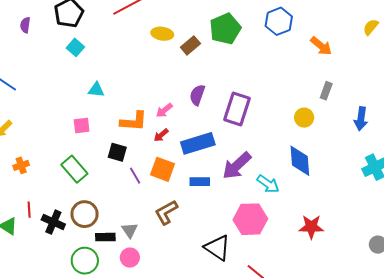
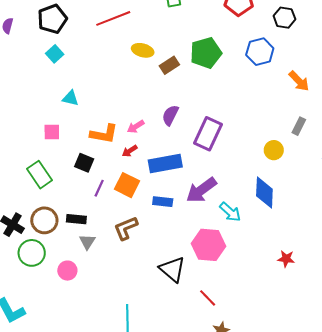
purple line: (135, 176) -> (99, 188), turned 48
red star: (311, 227) -> (286, 259), moved, size x0.7
black rectangle: (105, 237) -> (76, 219), moved
pink circle: (130, 258) -> (67, 271), moved
green circle: (85, 261) -> (32, 253), moved

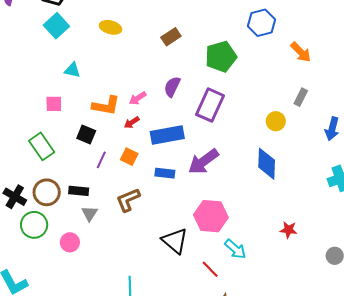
yellow ellipse: (143, 50) -> (111, 27), moved
green pentagon: (206, 53) -> (221, 57), moved
cyan square: (55, 54) -> (56, 26), size x1.4
orange square: (127, 185) -> (129, 157), size x0.7
cyan arrow: (230, 212) -> (235, 249), moved

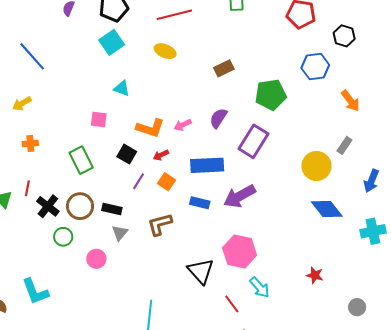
yellow circle: (276, 121) -> (317, 166), size x1.5
red arrow: (132, 123) -> (161, 155), moved
blue diamond: (267, 164) -> (327, 209), moved, turned -48
green circle: (34, 225) -> (63, 237), size x0.7

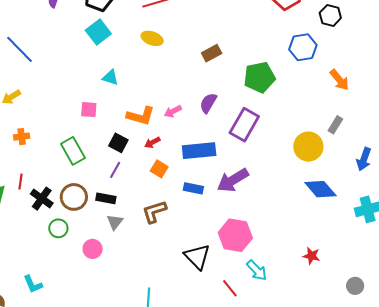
purple line: (138, 181) -> (115, 170), moved
cyan L-shape: (35, 291) -> (33, 284), size x0.7

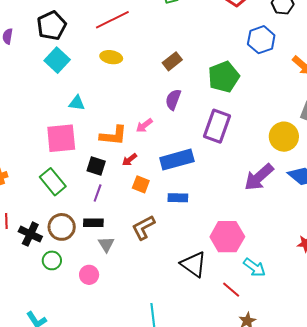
purple semicircle: (208, 103) -> (173, 100), moved
pink square: (89, 110) -> (61, 138), size x1.8
purple arrow: (233, 180) -> (259, 177), moved

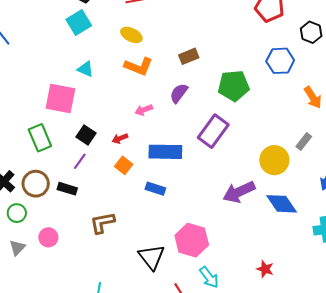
orange L-shape: (113, 136) -> (139, 66), moved
brown L-shape: (143, 227) -> (102, 223), moved
gray triangle: (106, 244) -> (17, 248), moved

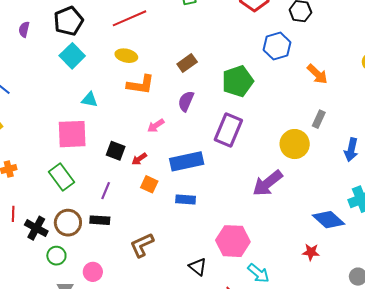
black square: (86, 135) -> (116, 151), moved
blue diamond: (282, 204) -> (329, 220), moved
black triangle: (152, 257) -> (198, 267), size x0.7

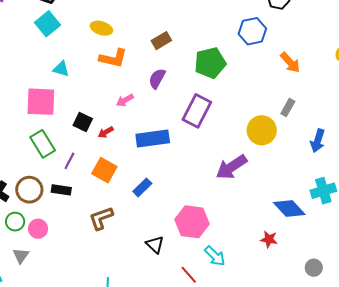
green rectangle: (61, 177) -> (43, 144), moved
orange square: (149, 184) -> (104, 170), moved, size x1.4
blue rectangle: (186, 200) -> (142, 187), moved, turned -54
pink circle: (93, 272) -> (38, 229), moved

